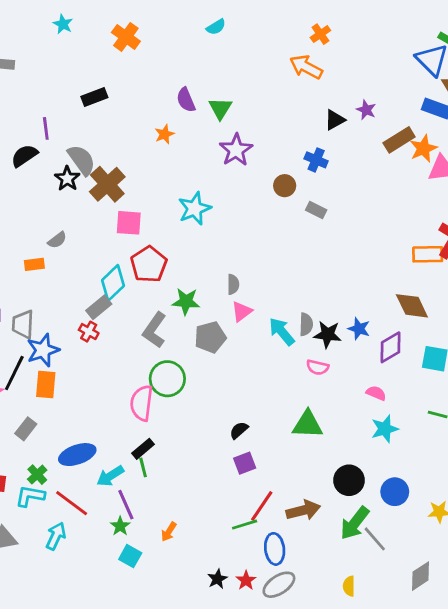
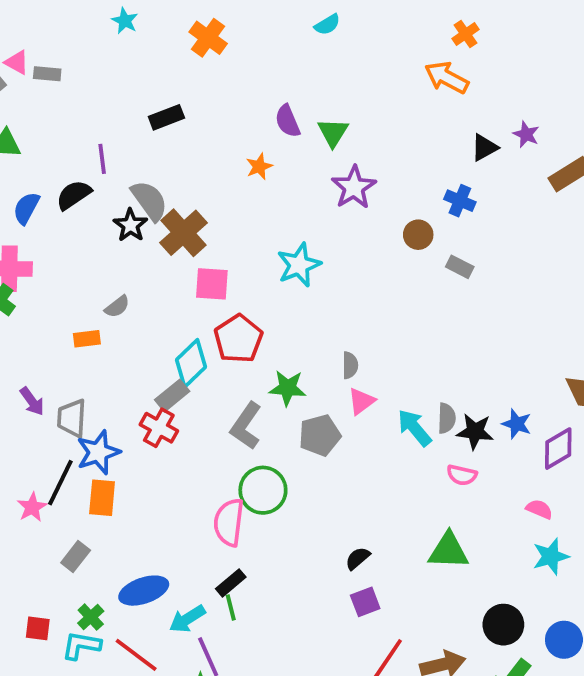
red cross: (89, 332) -> (159, 428), size x1.4

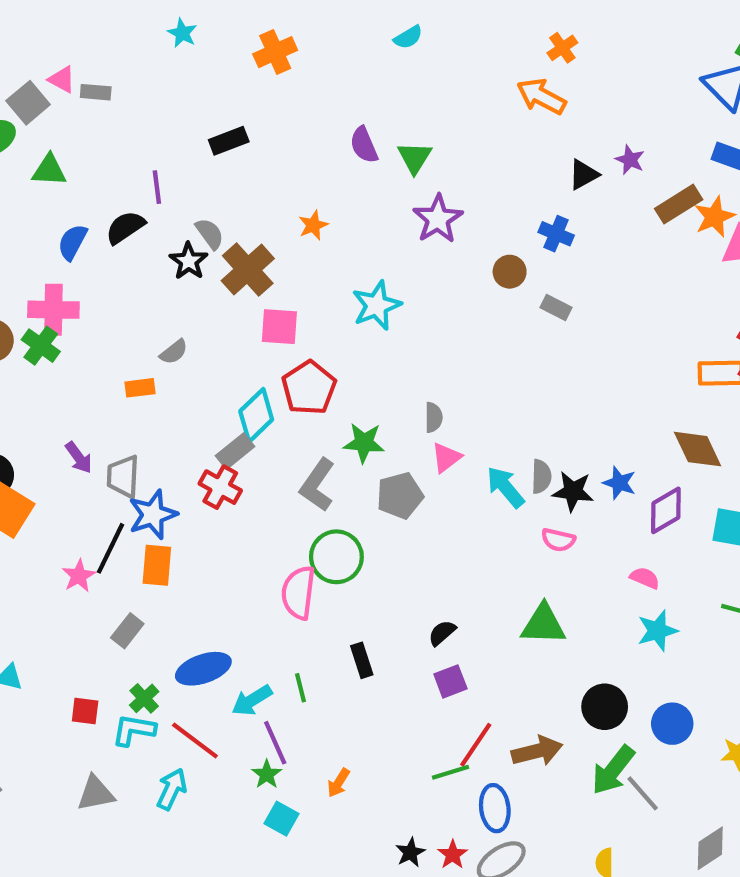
orange cross: (208, 38) -> (275, 52), turned 30
orange star: (259, 166) -> (313, 225), moved
gray semicircle: (149, 201) -> (210, 234), size x0.7
black rectangle: (231, 583) -> (362, 660), moved, turned -68

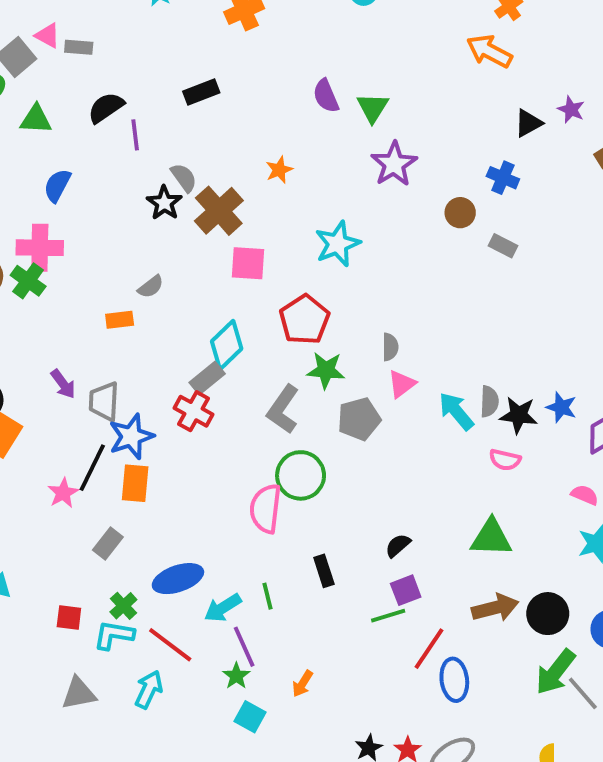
black semicircle: (125, 227) -> (106, 108), moved
red pentagon: (309, 388) -> (304, 320), moved
brown arrow: (537, 751) -> (495, 608), moved
green line: (450, 772) -> (388, 616), moved
blue ellipse: (495, 808) -> (454, 680), moved

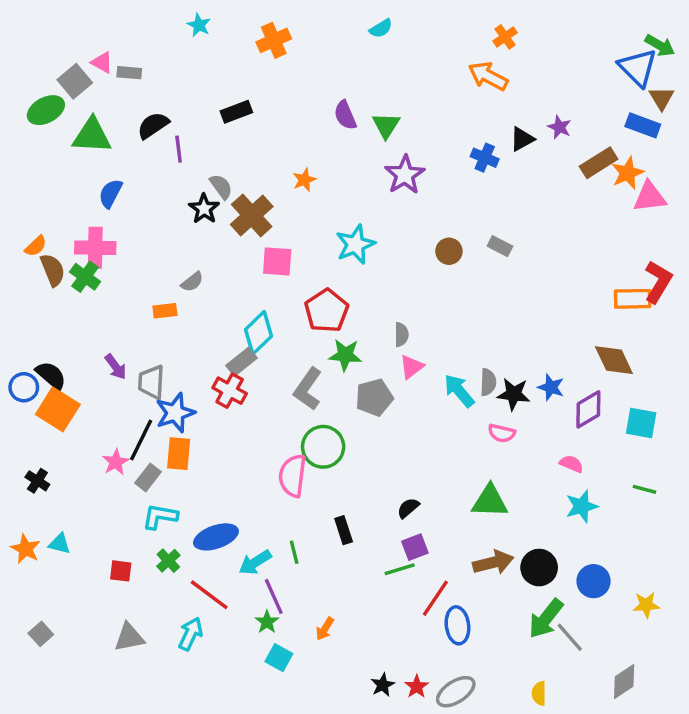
green triangle: (36, 119) -> (92, 136), size x1.4
blue cross: (503, 178) -> (485, 158), moved
brown circle: (460, 213) -> (449, 251), moved
gray rectangle: (108, 544) -> (148, 477), moved
cyan L-shape: (114, 635) -> (160, 517), moved

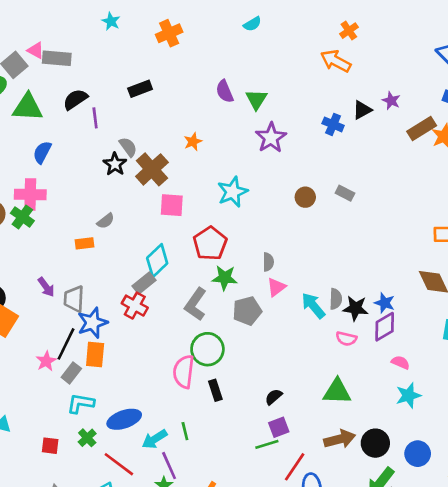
gray rectangle: (129, 73) -> (57, 58), size x1.5
purple diamond: (588, 409) -> (385, 327), moved
black rectangle: (344, 530) -> (215, 390), moved

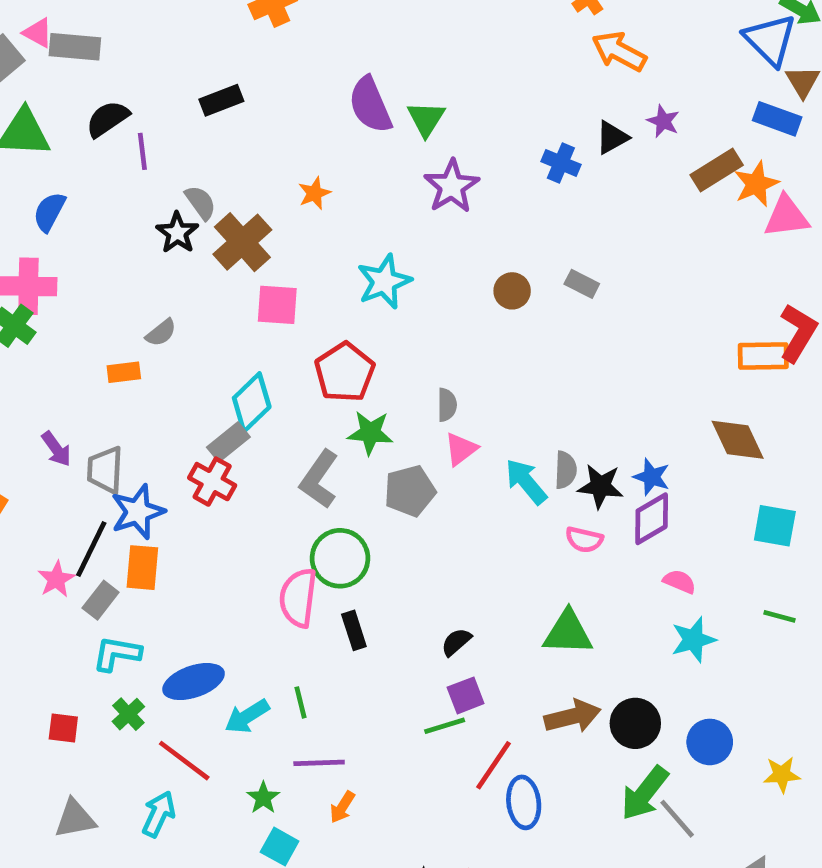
orange arrow: (336, 61) -> (619, 51), moved
purple semicircle: (225, 91) -> (370, 105), size x1.4
purple line: (169, 466) -> (319, 763), moved, turned -68

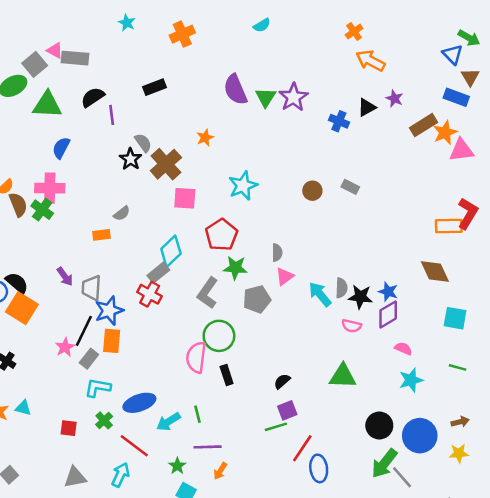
blue triangle: (770, 40) -> (453, 54), size x0.7
purple star: (452, 186) -> (293, 97), moved
brown arrow: (573, 716) -> (460, 422), moved, size x0.6
blue circle: (710, 742) -> (420, 436), size x1.4

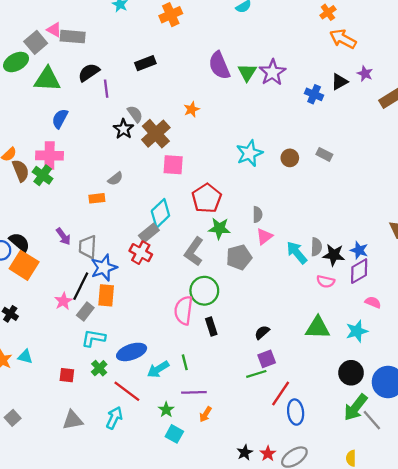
cyan star: (243, 186) -> (249, 153), moved
cyan star: (411, 380) -> (357, 331), moved

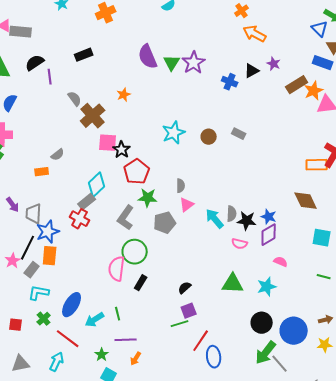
black star: (123, 129) -> (122, 150), moved
black rectangle: (211, 327) -> (141, 283), turned 49
blue ellipse: (132, 352) -> (72, 305), turned -40

